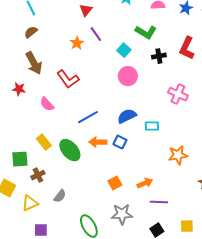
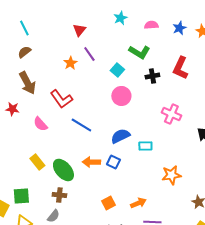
blue line: (88, 117) -> (81, 125), moved, turned 60
green square: (20, 159) -> (21, 196), moved
brown cross: (38, 175) -> (59, 195), moved, turned 32

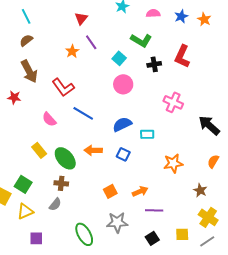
pink semicircle: (40, 124) -> (49, 119), moved
blue square: (113, 162) -> (123, 154), moved
green square: (21, 196) -> (23, 184), turned 36

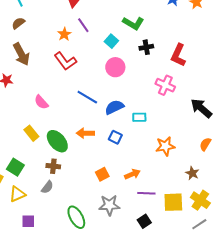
red L-shape: (182, 56) -> (178, 55), moved
red L-shape: (63, 87) -> (65, 61), moved
blue line: (83, 113) -> (87, 97), moved
yellow square: (182, 234) -> (173, 202), moved, size x1.5

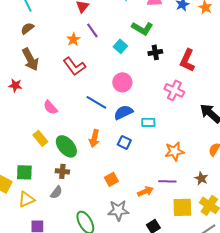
pink circle: (115, 67) -> (122, 82), moved
orange arrow: (85, 133) -> (94, 138), turned -78
green square: (15, 167) -> (24, 172), turned -30
orange arrow: (132, 174) -> (145, 191), moved
purple line: (146, 193) -> (167, 181), moved

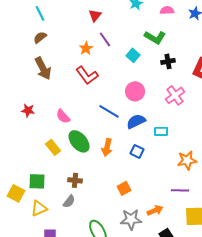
red star: (15, 85) -> (28, 110), moved
pink cross: (174, 90) -> (175, 95), moved, turned 30
green ellipse: (66, 146) -> (79, 141), moved
orange arrow: (145, 191) -> (155, 210), moved

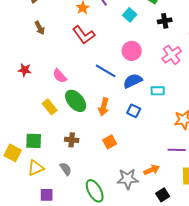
brown arrow: (43, 68) -> (40, 28), size x0.6
orange square: (124, 188) -> (110, 142), moved
gray semicircle: (69, 201) -> (66, 169), moved, turned -72

